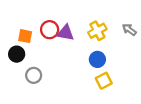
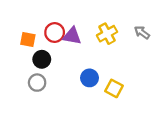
black circle: (17, 54) -> (42, 59), moved
blue circle: (97, 59) -> (90, 78), moved
yellow square: (104, 81) -> (114, 88), turned -35

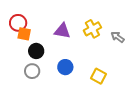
red circle: (55, 33) -> (18, 23), moved
gray arrow: (142, 33) -> (118, 37), moved
blue circle: (90, 78) -> (65, 67), moved

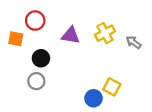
red circle: (18, 23) -> (35, 21), moved
orange square: (24, 34) -> (16, 39), moved
blue circle: (65, 67) -> (94, 98), moved

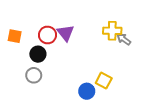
red circle: (35, 21) -> (48, 35), moved
yellow cross: (105, 33) -> (112, 31), moved, turned 30
purple triangle: (71, 35) -> (66, 33), turned 42

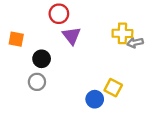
red circle: (48, 35) -> (59, 14), moved
gray arrow: (124, 39) -> (135, 43), turned -48

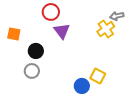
yellow cross: (122, 33) -> (106, 29), turned -36
gray arrow: (135, 43) -> (117, 16), moved

